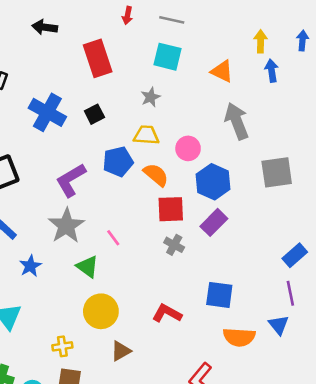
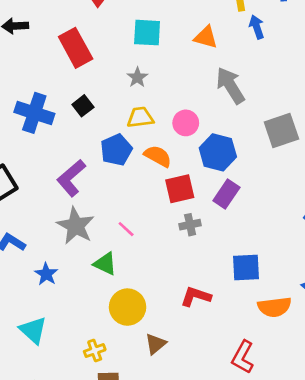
gray cross: (174, 245) -> (190, 225), turned -30

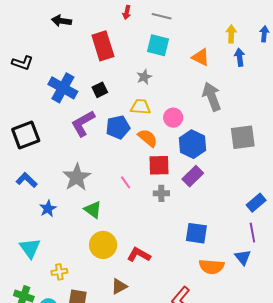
purple L-shape: (71, 178) -> (83, 123), moved
pink line: (126, 229) -> (126, 182), moved
red L-shape: (196, 296) -> (139, 255), moved
brown triangle: (156, 344) -> (119, 286), moved
yellow cross: (95, 351) -> (59, 272), moved

